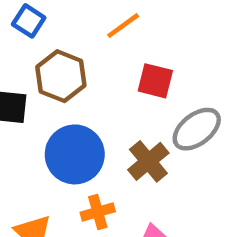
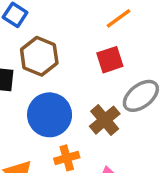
orange line: (123, 26) -> (118, 18), moved
red square: (155, 81) -> (110, 60), turned -32

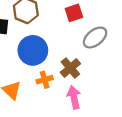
brown cross: (105, 120) -> (70, 68), moved

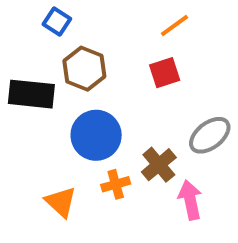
gray ellipse: (95, 38) -> (210, 135), moved
pink arrow: (74, 97) -> (190, 200), moved

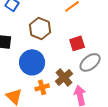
brown hexagon: (84, 69) -> (40, 28), moved
red square: (165, 73) -> (77, 43), moved

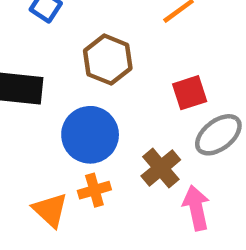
orange cross: (42, 87) -> (94, 190), moved

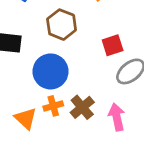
brown cross: (161, 168) -> (82, 107), moved

